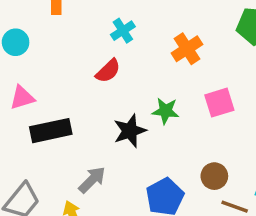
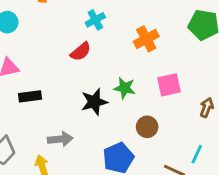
black rectangle: (51, 131) -> (30, 96), size x0.7
brown circle: (214, 176) -> (147, 127), moved
gray arrow: (92, 180) -> (60, 139), turned 35

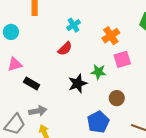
pink square: (169, 85) -> (122, 59), moved
black rectangle: (30, 96) -> (32, 83), turned 42
gray arrow: (60, 139) -> (38, 111), moved

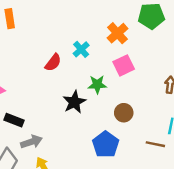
cyan cross: (74, 25) -> (81, 49), moved
orange cross: (111, 36) -> (117, 33), moved
black rectangle: (32, 83) -> (14, 120), moved

